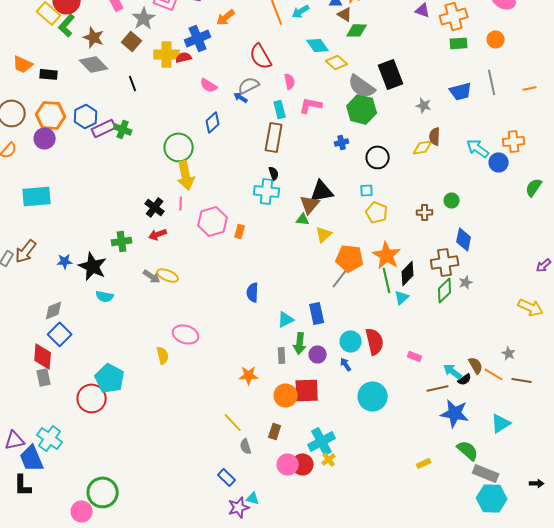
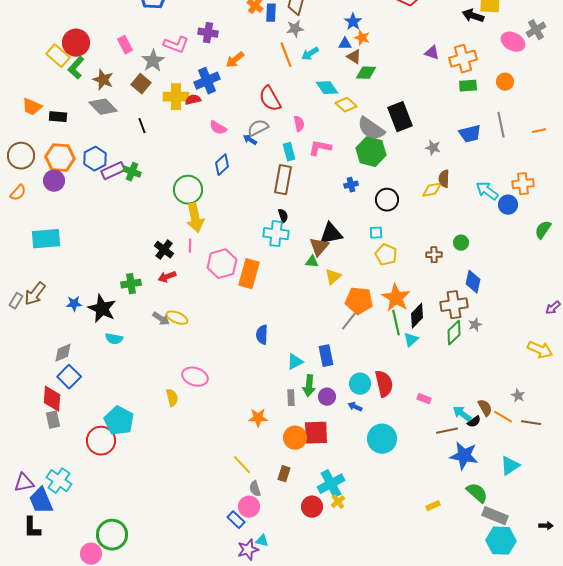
orange rectangle: (240, 231) -> (249, 274), size x2.0
blue arrow: (346, 364) -> (355, 407), turned -32
pink circle: (288, 464) -> (249, 507), moved

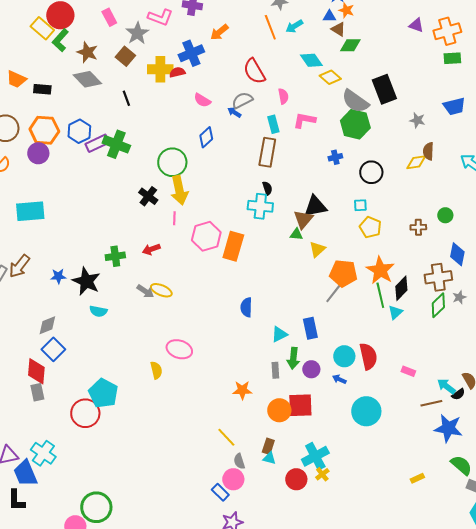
green cross: (132, 172) -> (116, 144), size x1.5
black cross: (164, 250) -> (148, 196), moved
cyan triangle: (262, 541) -> (269, 458), moved

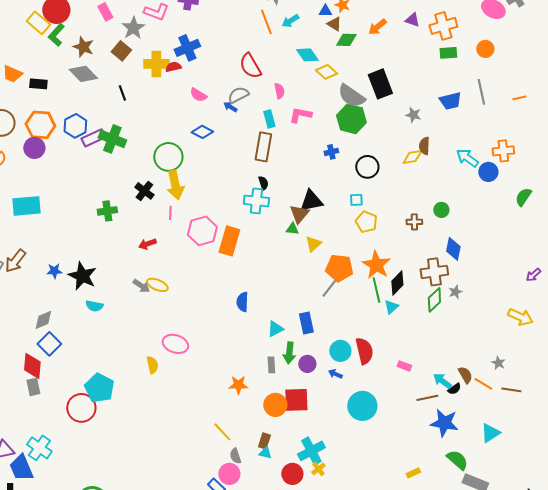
orange arrow: (219, 32) -> (377, 27), moved
blue diamond: (206, 137) -> (202, 132), turned 70
green cross: (115, 256) -> (107, 211), moved

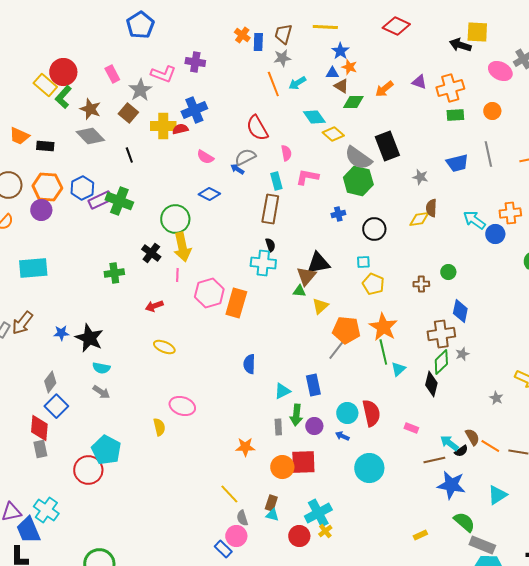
black diamond: (397, 283) -> (431, 384), moved, turned -30
gray arrow: (141, 286) -> (101, 392), moved
gray diamond: (43, 320) -> (50, 382), turned -30
gray star: (498, 363) -> (496, 398), moved

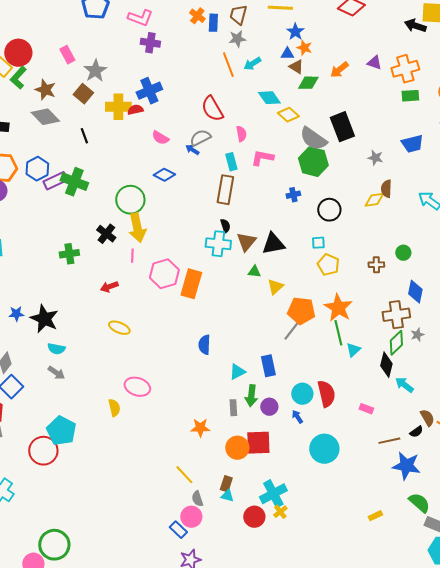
pink L-shape: (163, 74) -> (140, 18), moved
brown triangle: (306, 276) -> (246, 242), moved
blue arrow: (342, 436) -> (297, 417), turned 32
cyan arrow: (449, 443) -> (404, 385), moved

